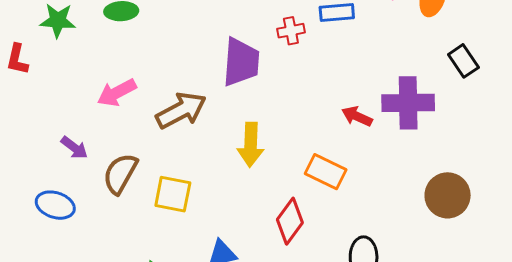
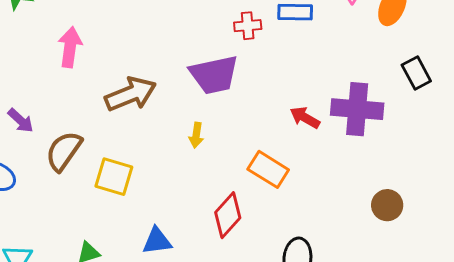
purple trapezoid: (241, 62) -> (214, 75), moved, turned 68
pink arrow: (117, 93) -> (70, 47), moved, turned 120
yellow arrow: (251, 145) -> (196, 135), size x0.6
brown circle: (448, 195) -> (387, 205), size x0.7

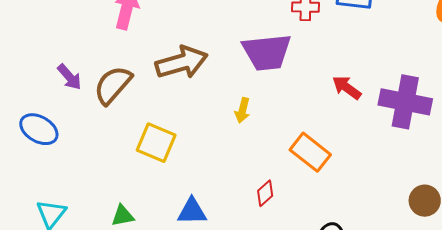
red arrow: (305, 118) -> (347, 88), moved
brown semicircle: (64, 151) -> (113, 85), moved
red diamond: (228, 215) -> (265, 193), size x0.6

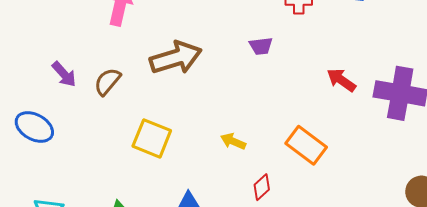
purple trapezoid: (267, 52) -> (261, 46), size x0.5
brown semicircle: (113, 85) -> (107, 82), size x0.7
yellow arrow: (242, 110) -> (233, 141), moved, turned 100

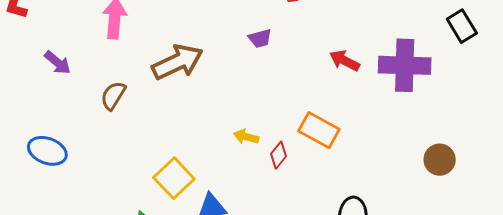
purple arrow: (64, 74) -> (57, 63), moved
yellow square: (152, 138) -> (174, 178), moved, turned 33
red diamond: (262, 187) -> (278, 155), moved

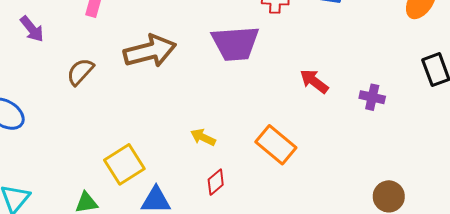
purple trapezoid: (260, 38) -> (235, 43), size x2.0
purple cross: (405, 65) -> (372, 97), size x0.5
red diamond: (278, 155) -> (216, 182), moved

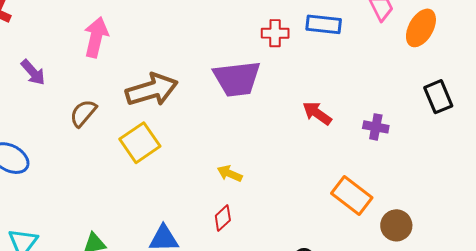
yellow arrow: (203, 137) -> (230, 174), moved
orange rectangle: (276, 145) -> (352, 195), moved
yellow square: (124, 164) -> (140, 143), moved

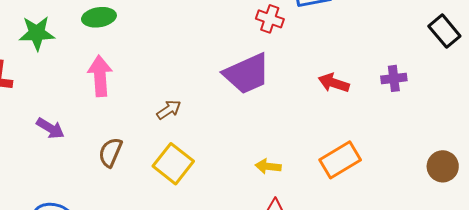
red cross: (275, 33) -> (270, 19), turned 36
brown arrow: (152, 90) -> (169, 110), size x0.5
orange rectangle: (352, 195) -> (340, 160), moved, turned -51

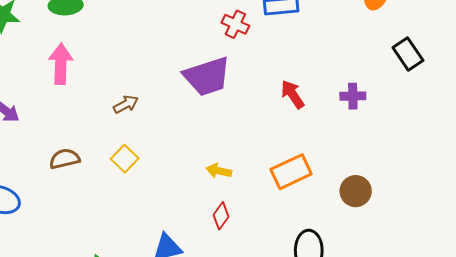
red arrow: (334, 83) -> (293, 94), turned 32
brown semicircle: (110, 152) -> (65, 159), moved, turned 48
yellow square: (173, 164) -> (125, 159), size x0.7
brown circle: (443, 166) -> (356, 191), moved

